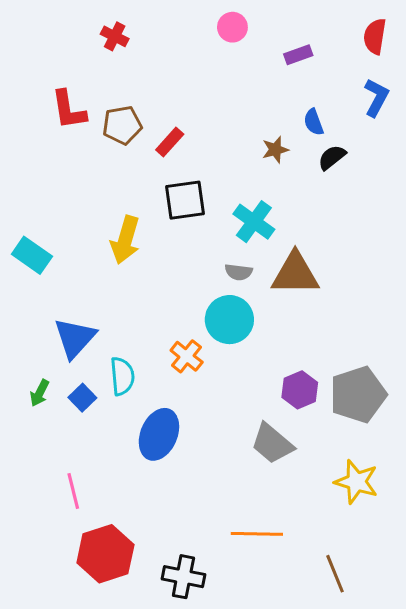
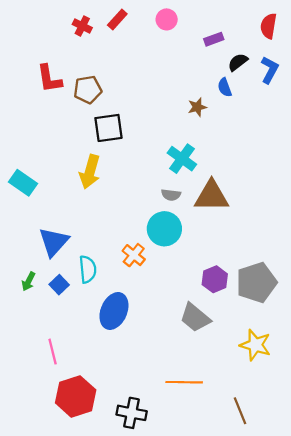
red rectangle: (170, 142) -> (117, 19), moved
black semicircle: (332, 157) -> (238, 62), moved
black square: (185, 200) -> (108, 128), moved

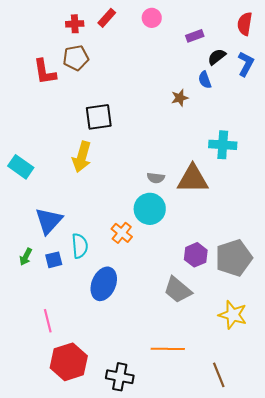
red cross: (82, 26) -> (75, 24), turned -30
brown pentagon: (88, 90) -> (76, 58), moved
cyan cross: (182, 159) -> (223, 145), moved, turned -32
blue square: (59, 285) -> (54, 260), turned 30

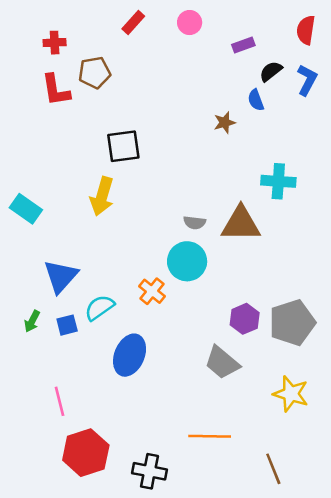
red cross: (75, 24) -> (55, 43), moved
cyan semicircle: (80, 246) -> (100, 308), turned -120

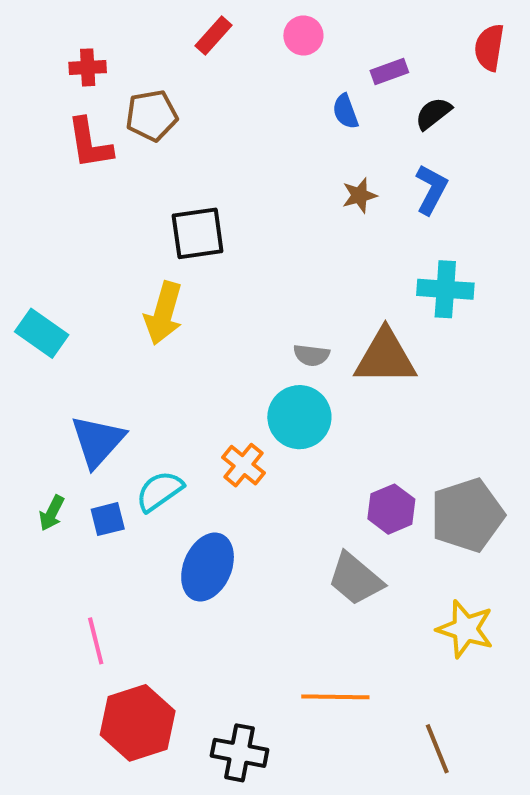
blue L-shape: (307, 80) -> (431, 189), moved
blue semicircle: (256, 100) -> (345, 111), moved

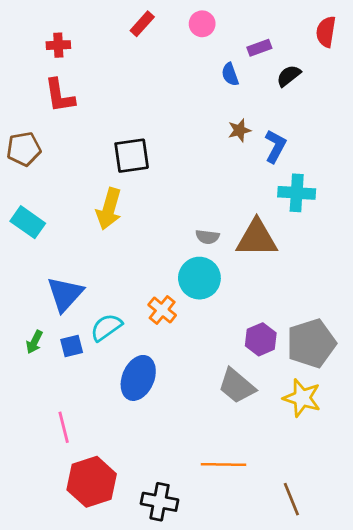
brown pentagon: (152, 115) -> (24, 149), moved
blue L-shape: (431, 189) -> (275, 146), moved
yellow star: (465, 629) -> (302, 398), moved

